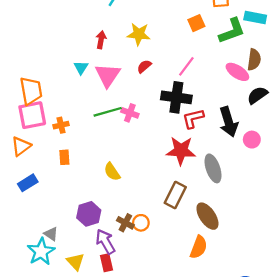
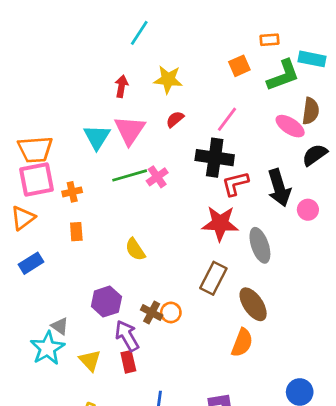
cyan triangle: (81, 67) -> (97, 137), moved, size x1.5
orange trapezoid: (31, 91) -> (35, 149), turned 96
pink cross: (130, 113) -> (157, 177), turned 35

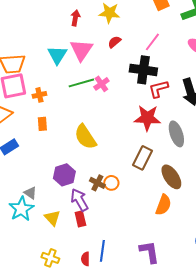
yellow semicircle: (135, 249) -> (85, 137), size x1.5

